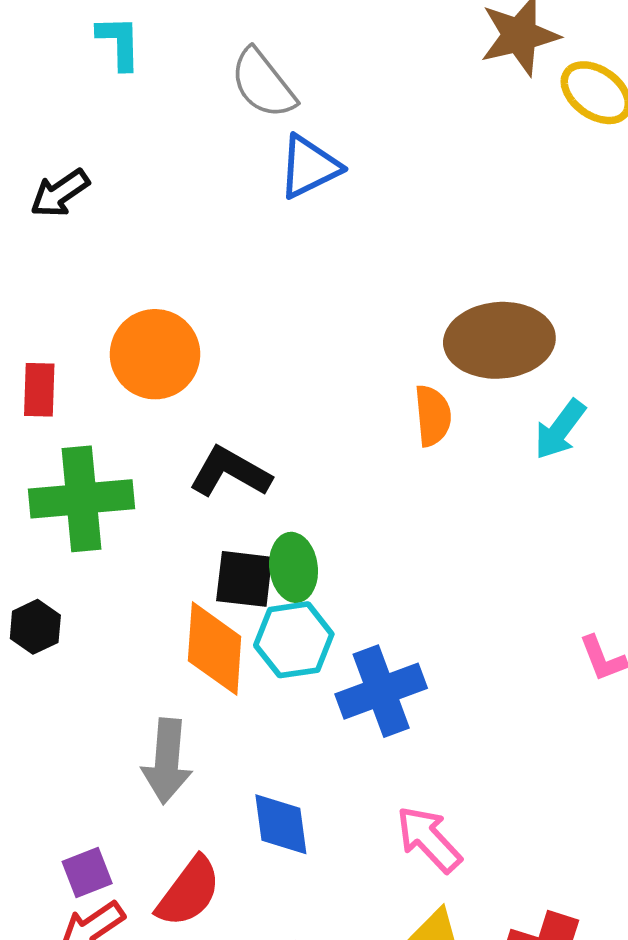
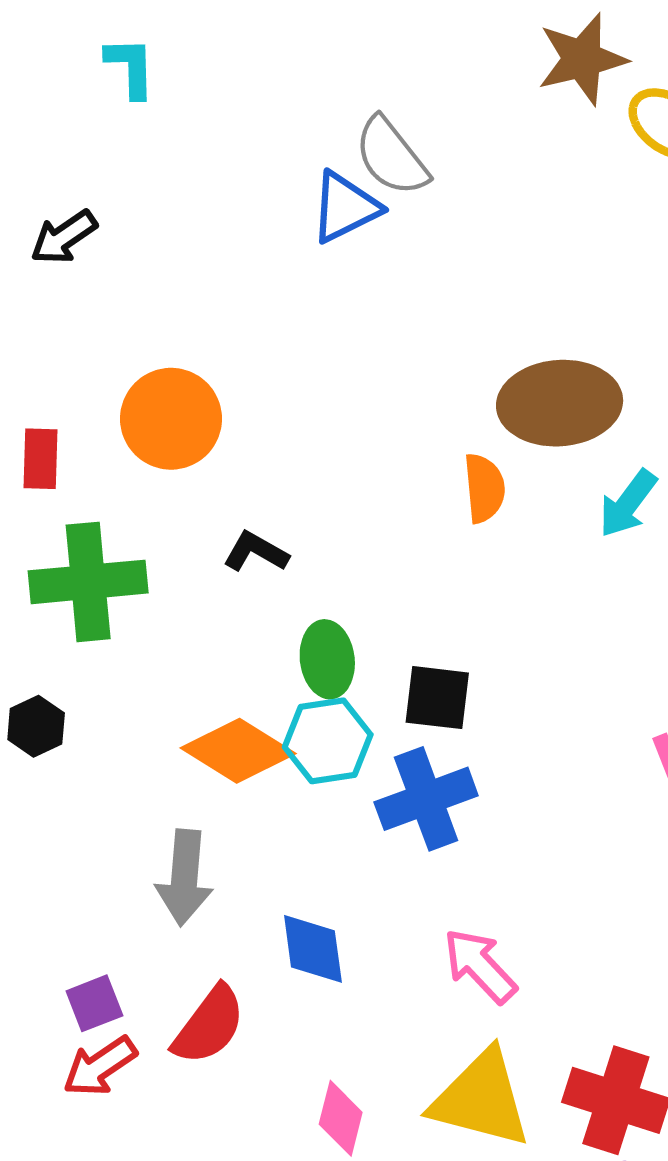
gray semicircle: (263, 84) -> (391, 156), moved
black L-shape: (230, 472) -> (256, 552), size x0.7
black square: (244, 579) -> (437, 698), moved
orange diamond: (215, 649) -> (238, 751), turned -62

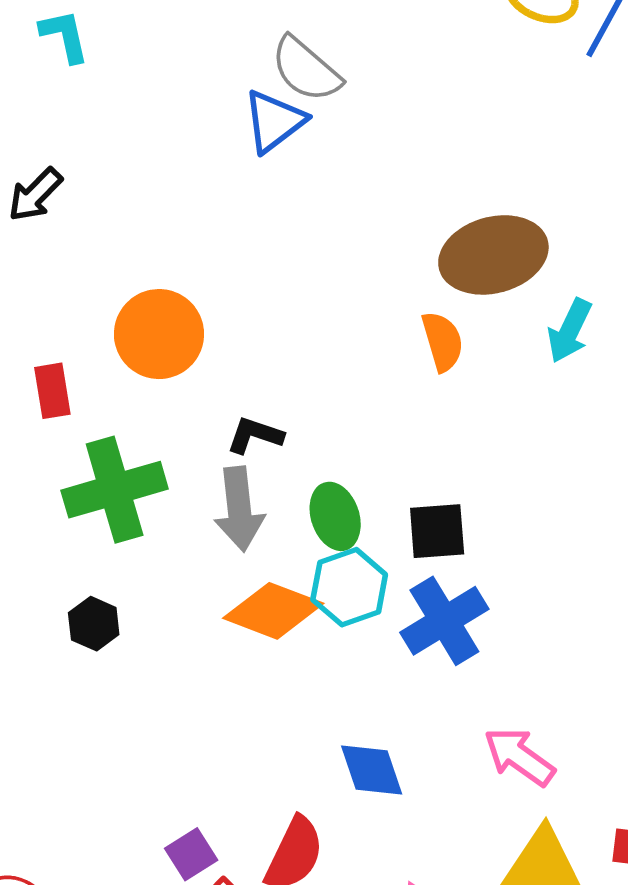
gray arrow: (184, 878) -> (239, 509), moved

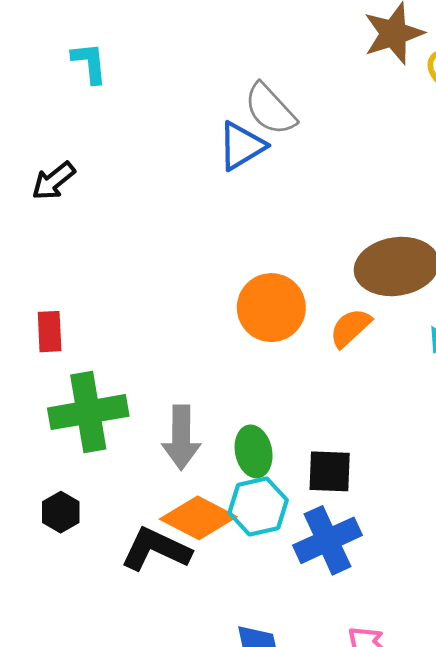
orange circle: (159, 334) -> (271, 308), moved
orange semicircle: (443, 341) -> (350, 328), turned -123
black L-shape: (255, 435) -> (156, 549), moved, size x1.6

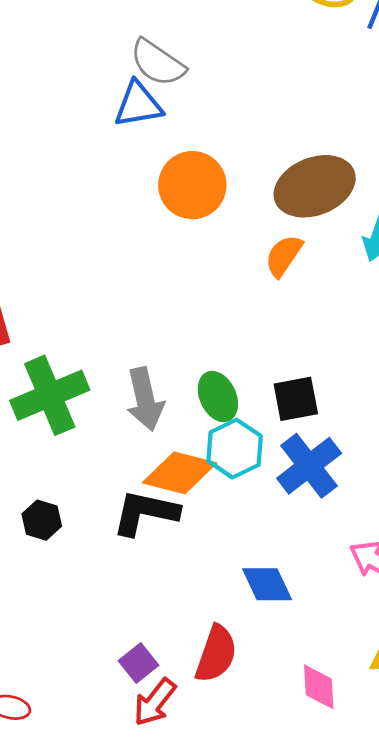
blue triangle: (241, 146) -> (138, 104), turned 34
orange circle: (271, 308) -> (192, 185), moved
black hexagon: (61, 512) -> (42, 520), moved

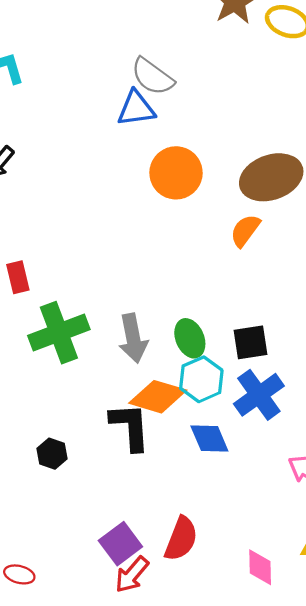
black L-shape: (145, 513) -> (130, 427), turned 72
black hexagon: (42, 520) -> (52, 454), moved
blue diamond: (267, 584) -> (209, 438), moved
purple square: (139, 663) -> (120, 544), size x1.4

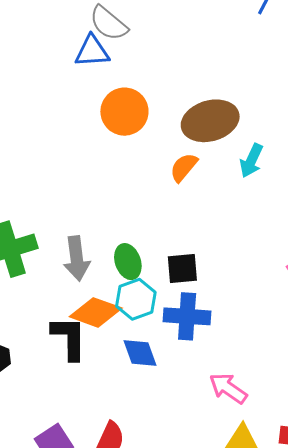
blue cross: (259, 395) -> (187, 316), turned 36

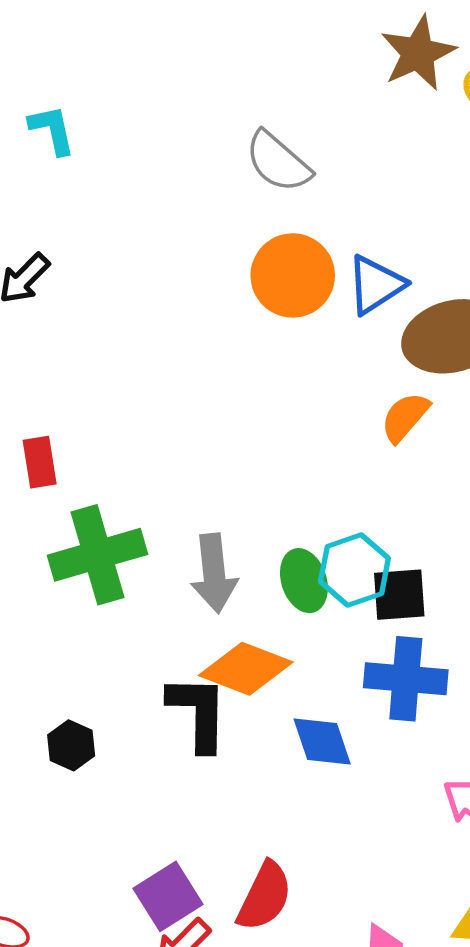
blue triangle: (92, 51) -> (376, 285), moved, turned -30
orange circle: (124, 112) -> (293, 275), moved
cyan hexagon: (136, 299) -> (354, 570), moved

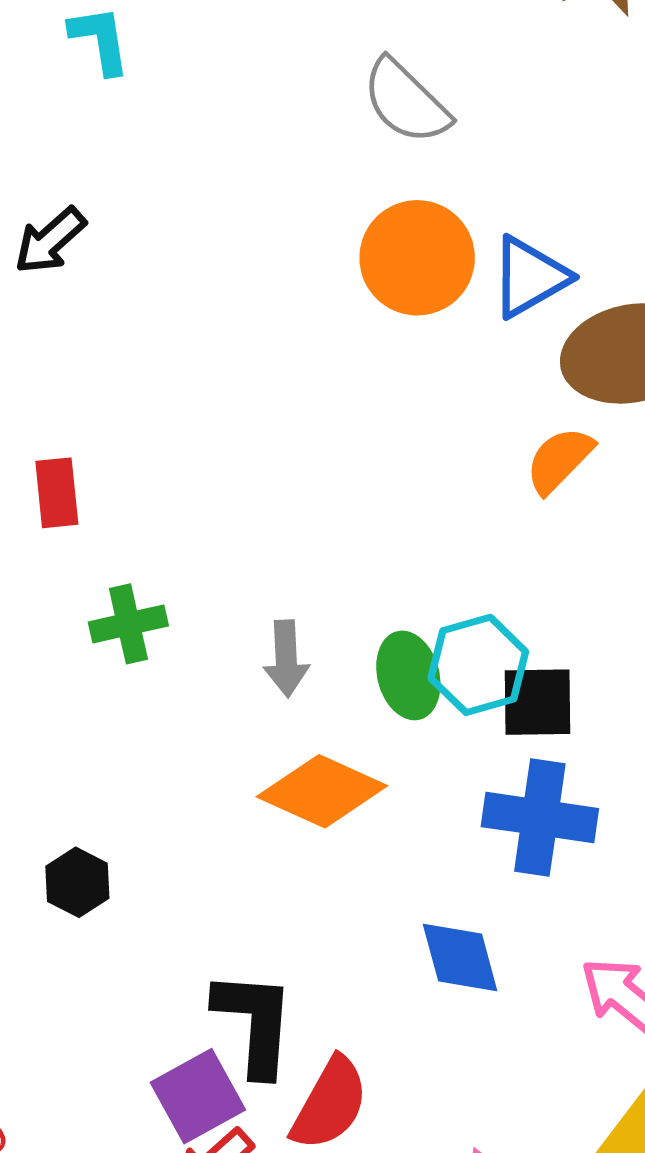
green cross: (98, 555) -> (128, 624), size x0.6
gray arrow: (214, 573) -> (286, 658), size x0.7
black L-shape: (198, 713) -> (255, 1023), moved
blue diamond: (322, 741) -> (460, 958), moved

